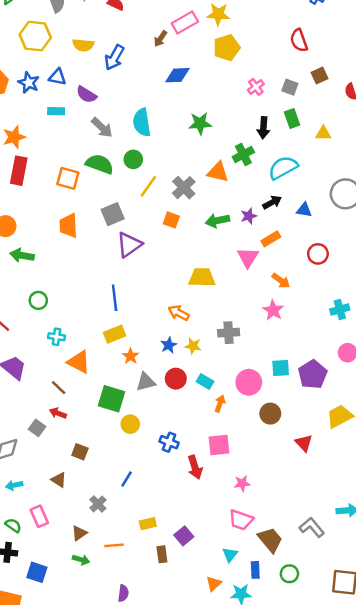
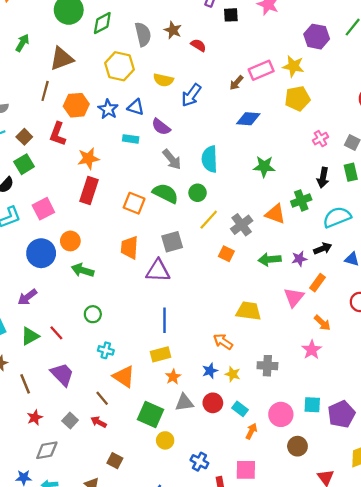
orange rectangle: (271, 239) -> (318, 283), turned -30
purple triangle: (129, 245) -> (158, 271), moved, turned 30
gray square: (37, 428) -> (70, 421), moved

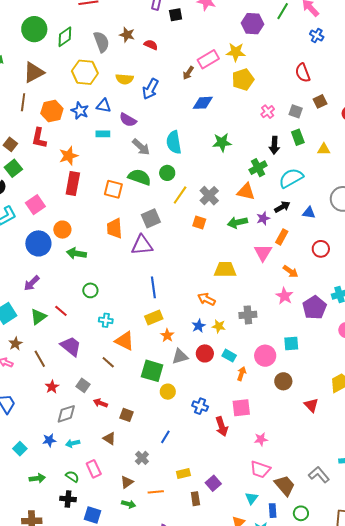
orange triangle: (275, 214) -> (246, 192), moved
purple pentagon: (341, 414) -> (314, 308), moved
red arrow: (99, 422) -> (100, 403), moved

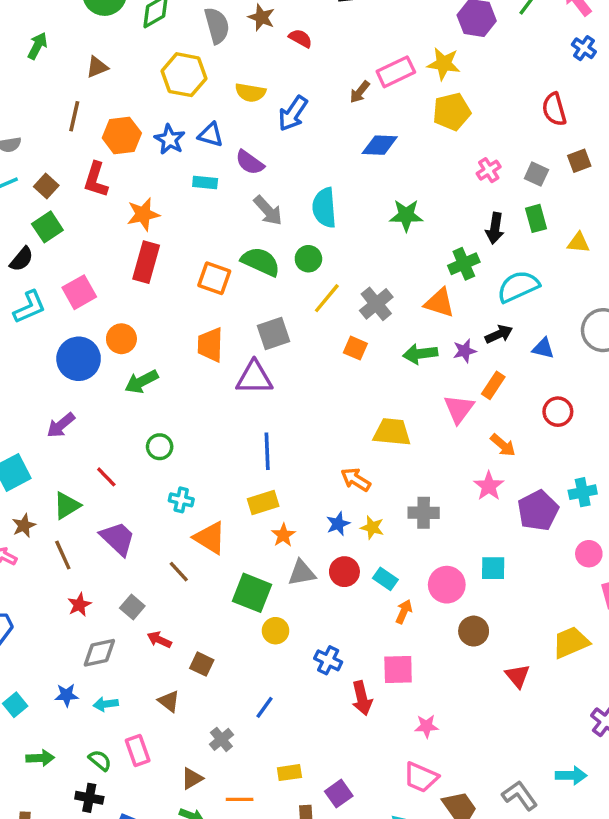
brown triangle: (34, 72) -> (97, 67), size x0.6
green arrow: (76, 253) -> (141, 382), turned -42
green triangle: (38, 317) -> (67, 506), moved

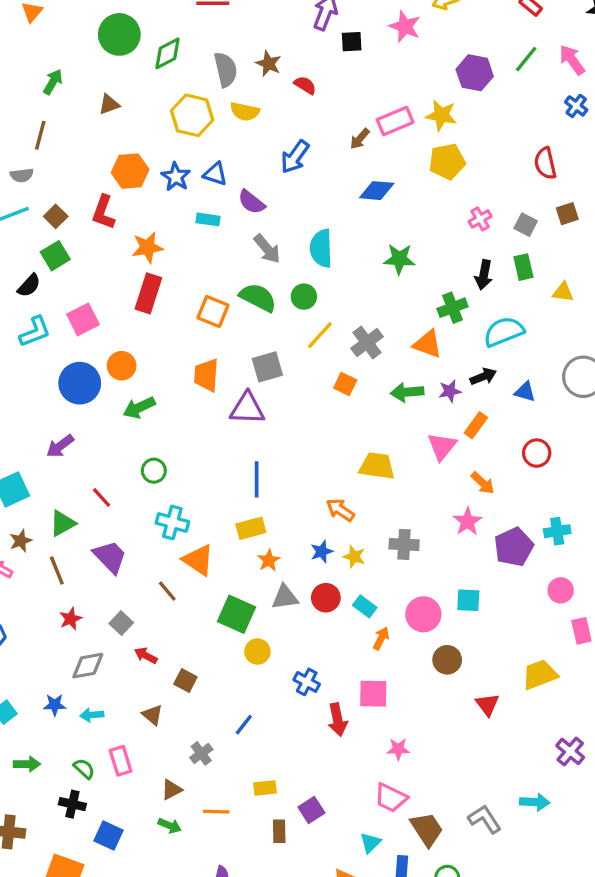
yellow semicircle: (250, 92) -> (245, 112), moved
brown line: (74, 116) -> (40, 135), moved
cyan cross: (181, 500) -> (172, 522), size x1.4

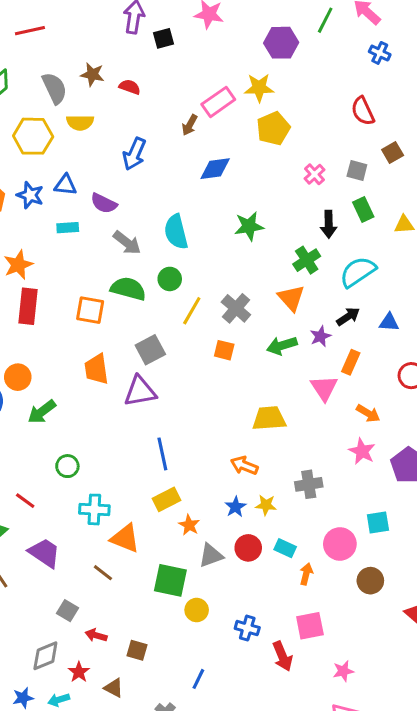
orange triangle: (428, 344) -> (291, 298), turned 40
red star: (71, 619) -> (79, 672), moved

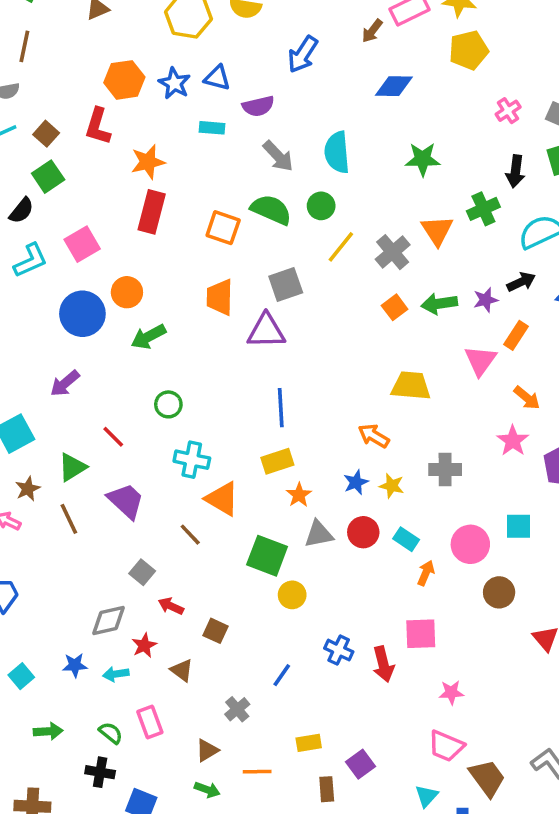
purple semicircle: (104, 203) -> (258, 106), turned -48
orange triangle: (291, 298) -> (437, 230), moved
orange square: (224, 350) -> (395, 307), moved, turned 30
blue cross: (247, 628) -> (339, 650), moved

